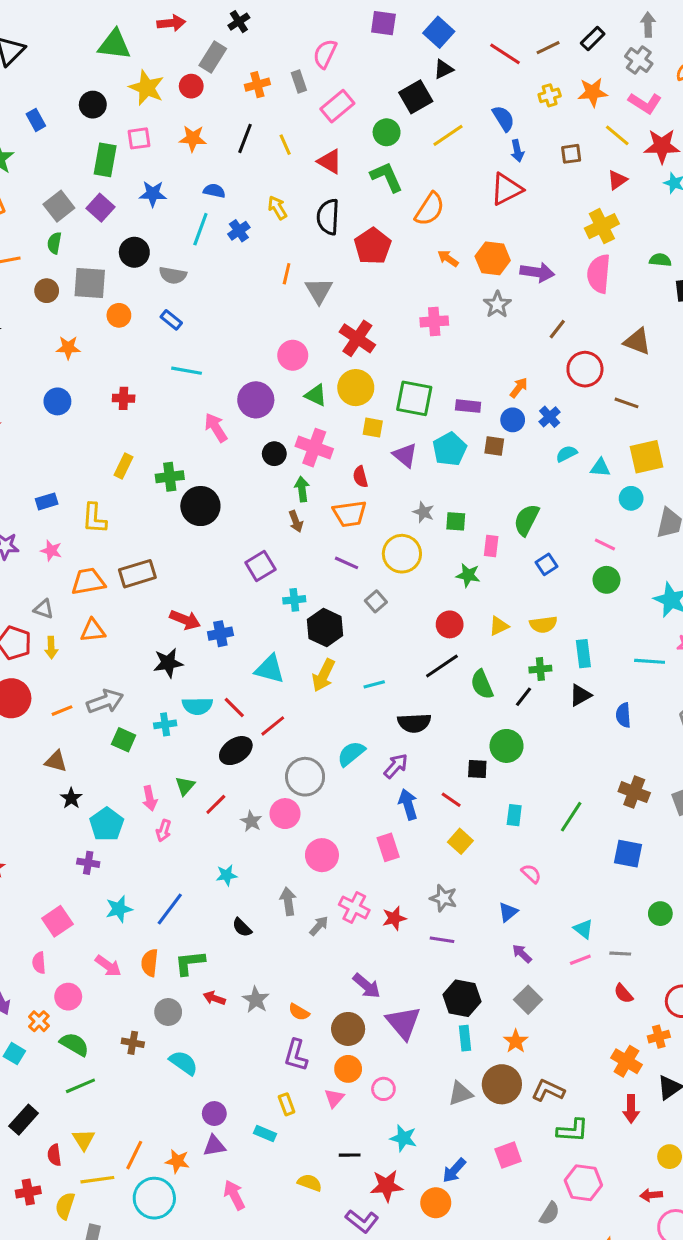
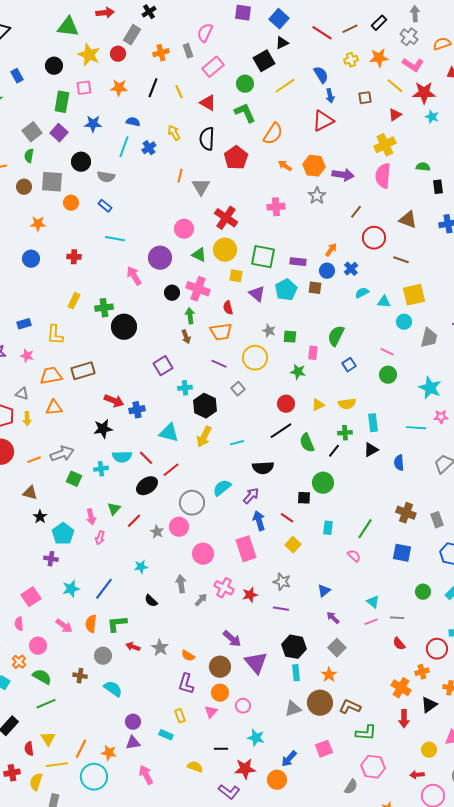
pink rectangle: (388, 847) -> (246, 549), size x1.4
pink semicircle: (531, 874) -> (354, 556), moved

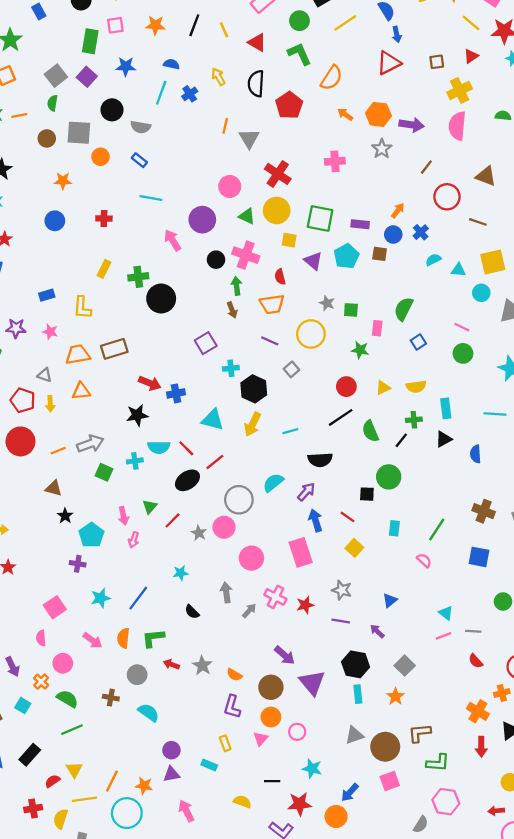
brown square: (365, 98) -> (437, 62), moved
purple arrow: (333, 618) -> (377, 631), moved
brown circle: (320, 703) -> (385, 747), moved
brown L-shape: (350, 707) -> (420, 733), turned -30
red semicircle: (29, 749) -> (53, 781), turned 64

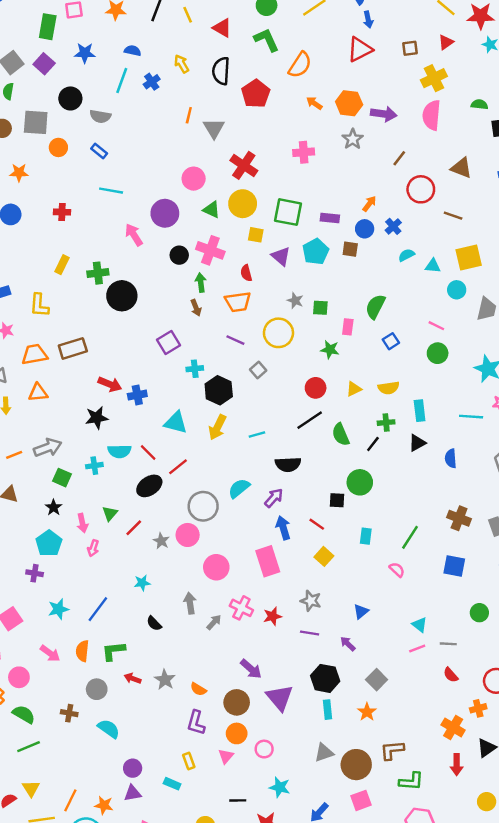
black star: (65, 516) -> (54, 507), moved

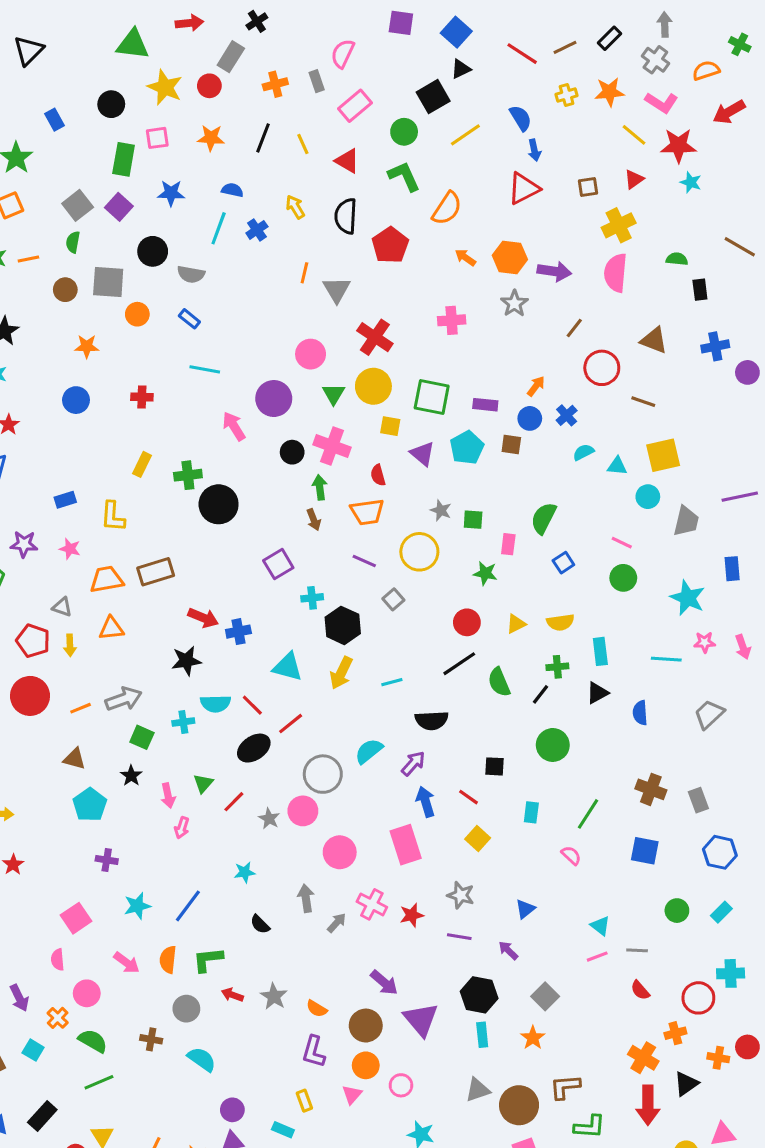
green triangle: (212, 210) -> (334, 394), turned 36
green circle: (360, 482) -> (553, 745), moved
cyan pentagon: (49, 543) -> (90, 805), moved
red arrow: (457, 765) -> (648, 1105), size x1.4

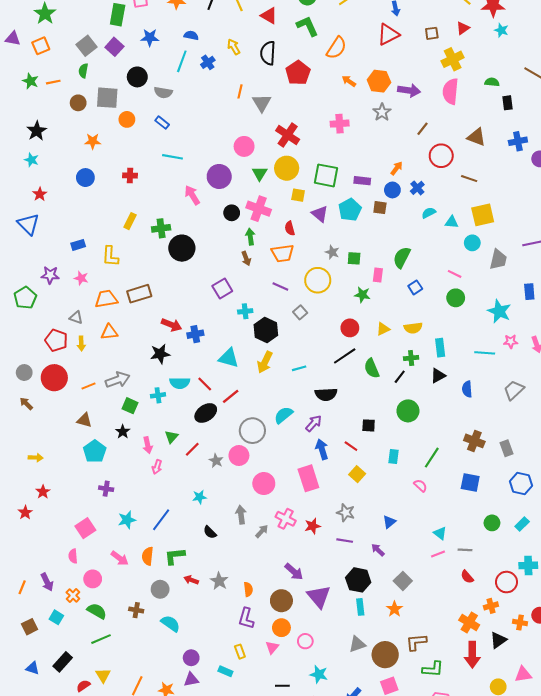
orange semicircle: (317, 1009) -> (248, 589), turned -128

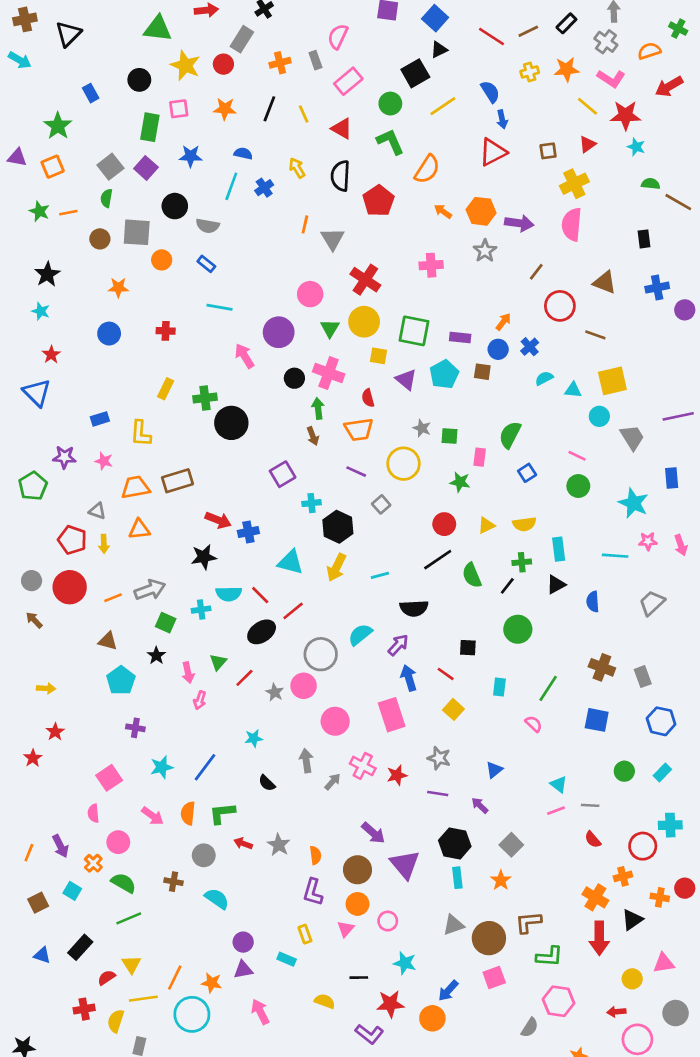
green semicircle: (492, 82) -> (651, 184), moved
gray trapezoid: (498, 259) -> (632, 437), turned -45

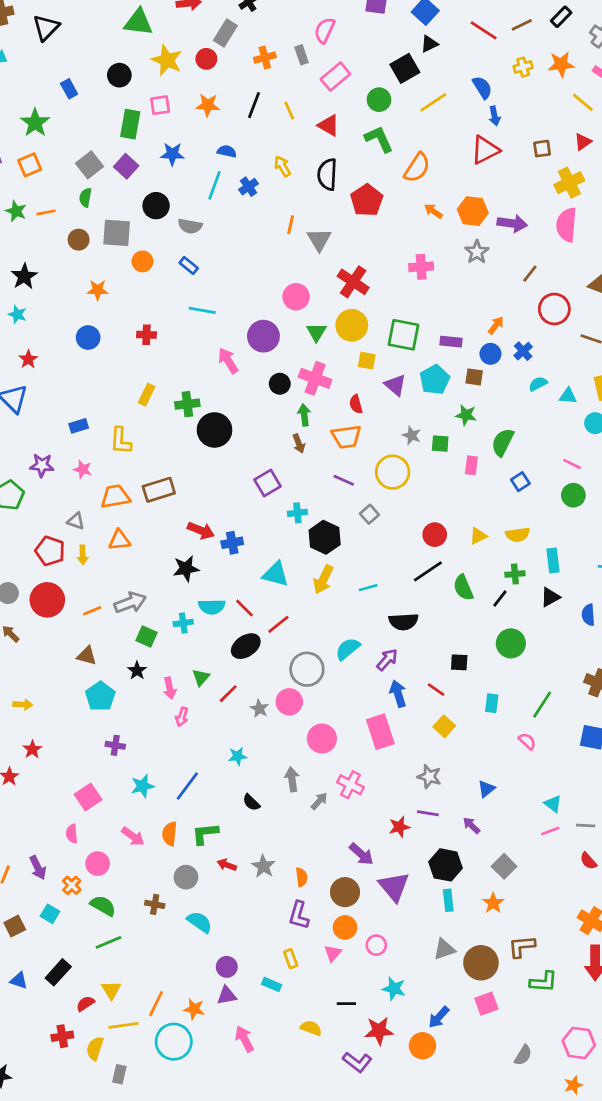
green star: (460, 482) -> (466, 415), moved
red star: (397, 775) -> (399, 827), moved
pink hexagon: (559, 1001) -> (579, 1043), moved

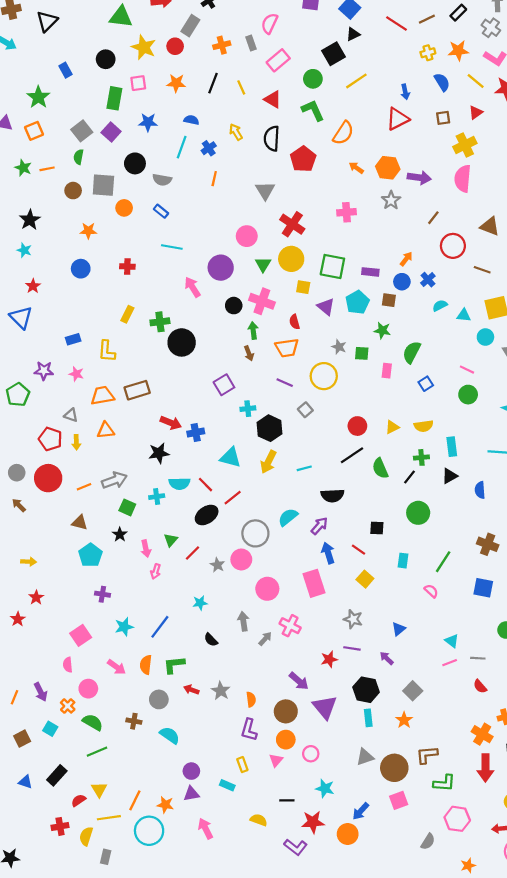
blue semicircle: (482, 87) -> (442, 82), moved
orange line: (291, 225) -> (214, 179), moved
pink hexagon: (579, 1043) -> (457, 819), moved

